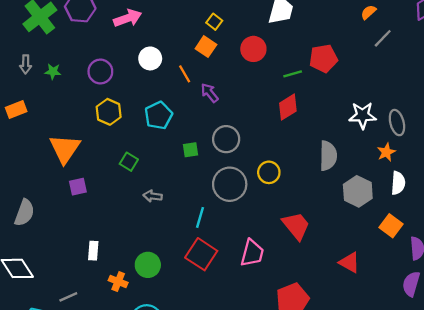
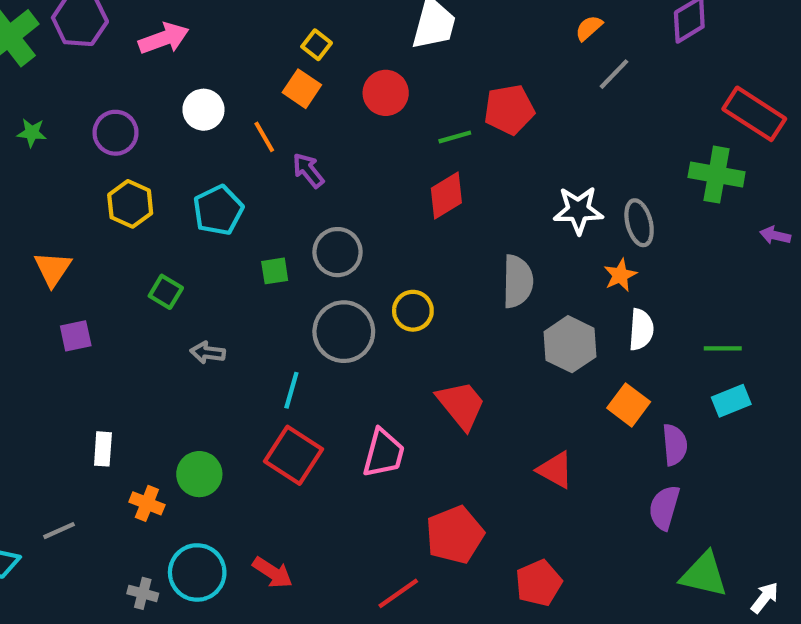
orange triangle: (65, 149) -> (53, 269), size x0.7

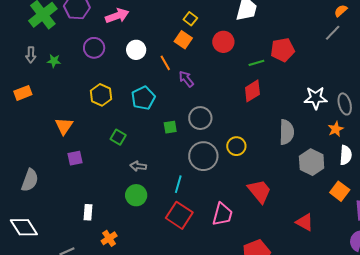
orange semicircle: (589, 28) -> (341, 11), moved
purple circle: (116, 133) -> (94, 48), moved
green circle: (199, 474) -> (136, 195), moved
orange cross: (147, 503) -> (109, 238), turned 35

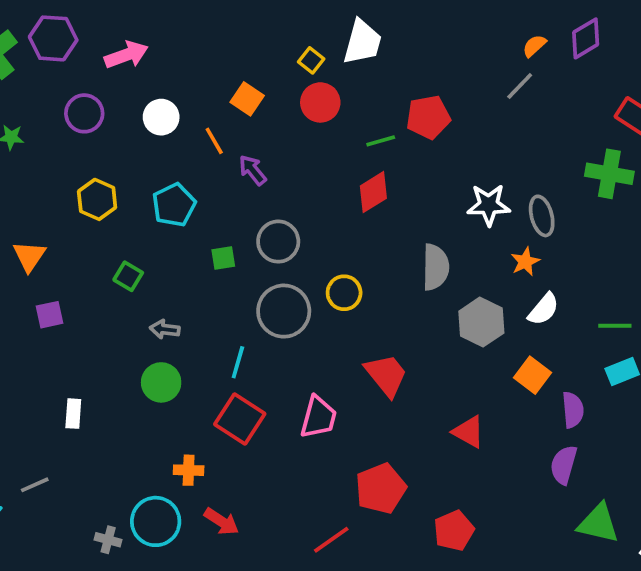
yellow square: (190, 19) -> (311, 60), moved
white semicircle: (346, 155) -> (544, 309), turned 36
orange cross: (109, 238) -> (189, 470), moved, turned 35

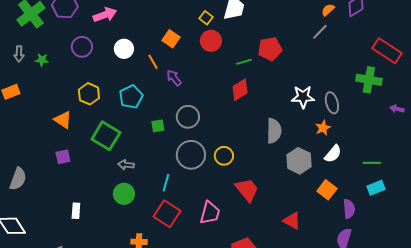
orange triangle: (29, 256) -> (63, 120), moved, turned -30
green square: (128, 276) -> (106, 136), size x1.8
yellow circle: (344, 293) -> (224, 156), moved

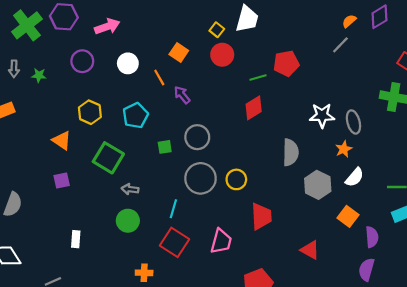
red trapezoid: (247, 190) -> (261, 216), turned 36

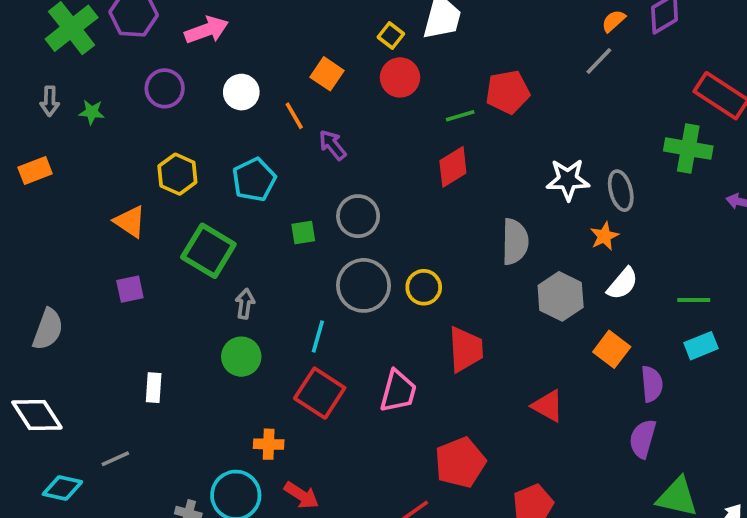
gray arrow: (130, 189) -> (245, 304), turned 91

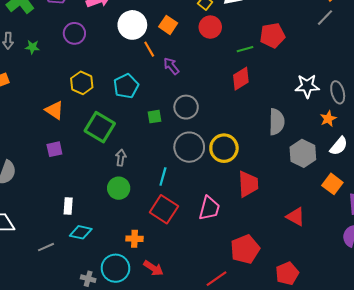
white circle: (241, 92) -> (132, 25), moved, size x1.4
yellow circle: (424, 287) -> (224, 148), size x1.4
cyan diamond: (62, 488) -> (81, 232), moved

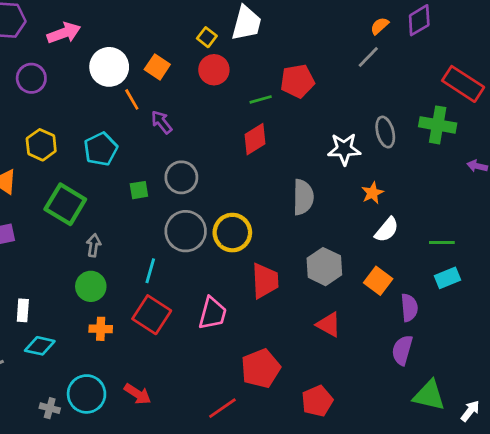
gray ellipse: (338, 92) -> (385, 132), moved
gray hexagon: (303, 153) -> (324, 267), moved
orange cross: (134, 239) -> (101, 329), moved

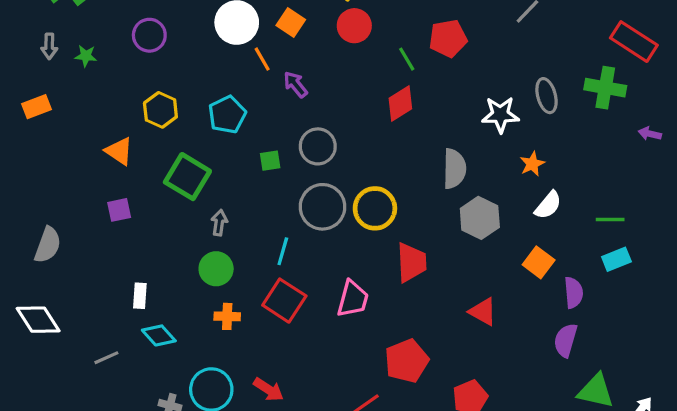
green line: (261, 99) -> (407, 59), turned 75
gray hexagon: (324, 267) -> (480, 218), moved
cyan diamond: (40, 346) -> (159, 335), turned 36

